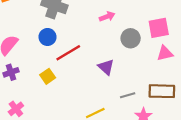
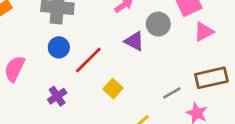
purple triangle: (106, 67) -> (134, 41), moved
purple cross: (11, 72) -> (57, 96), moved
yellow square: (48, 76) -> (113, 89), moved

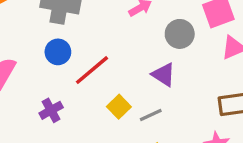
purple triangle: (134, 41) -> (164, 75), moved
gray line: (172, 93) -> (151, 115), moved

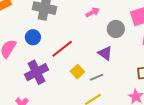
blue circle: (58, 52) -> (33, 37), moved
purple cross: (51, 110) -> (36, 72), size x1.6

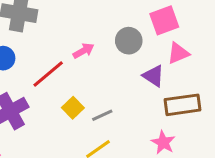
pink arrow: (93, 12) -> (84, 51), moved
purple triangle: (105, 53) -> (153, 76), moved

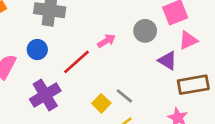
yellow square: (73, 108) -> (101, 103), moved
gray line: (102, 115) -> (124, 96), turned 66

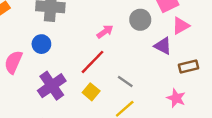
red line: (77, 62) -> (93, 62), moved
brown rectangle: (193, 85) -> (188, 67), size x0.7
yellow square: (101, 103) -> (91, 92), moved

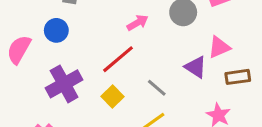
pink triangle: (181, 26) -> (219, 47), moved
purple triangle: (163, 46) -> (196, 67), moved

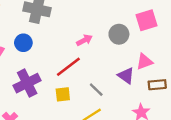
yellow square: (113, 97) -> (63, 94), turned 35

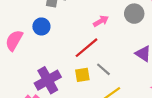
purple cross: (27, 83) -> (48, 80), moved
gray line: (96, 90) -> (103, 69), moved

